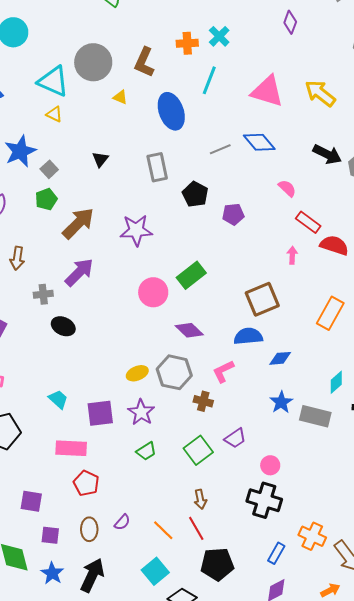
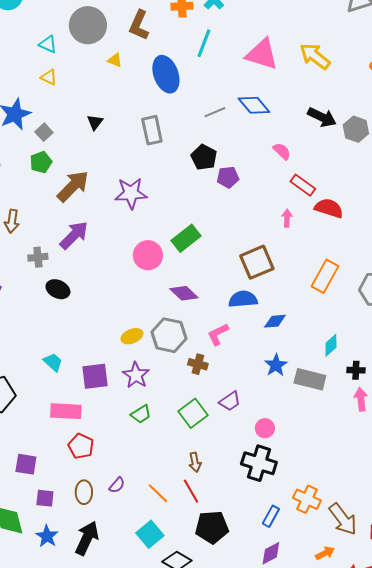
cyan triangle: (53, 81) -> (48, 44), size x0.6
black pentagon: (195, 194) -> (204, 157), moved

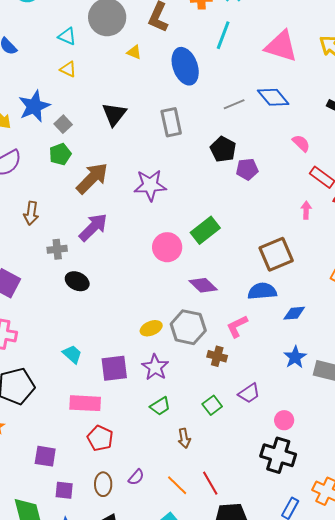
black triangle: (95, 122) -> (114, 114), size x1.5
green square: (193, 413) -> (212, 405), size x0.7
brown arrow: (195, 462) -> (184, 438), moved

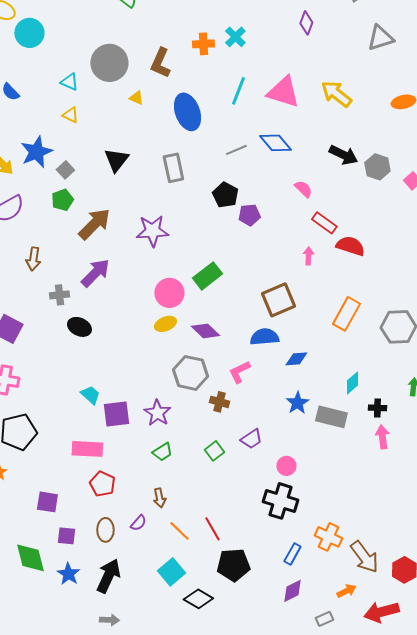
cyan line: (223, 35) -> (238, 91), moved
yellow ellipse: (151, 328) -> (165, 324), moved
cyan trapezoid: (72, 354) -> (90, 395), moved
brown arrow: (184, 438) -> (159, 498), moved

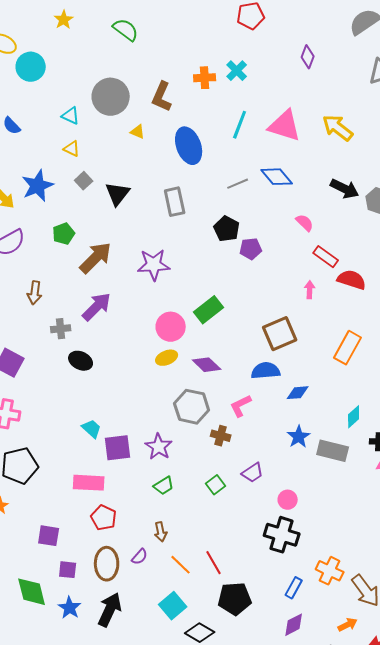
gray square: (65, 170) -> (84, 181), moved
brown ellipse: (105, 530) -> (107, 564), size x1.4

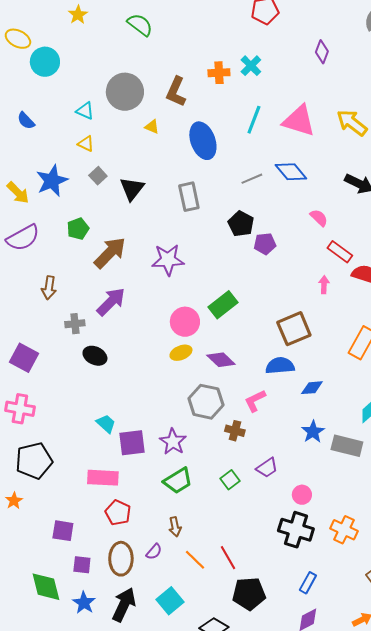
green trapezoid: (164, 486) -> (178, 481), size x1.4
orange cross: (330, 571) -> (344, 530), moved
cyan square: (173, 606) -> (170, 601), moved

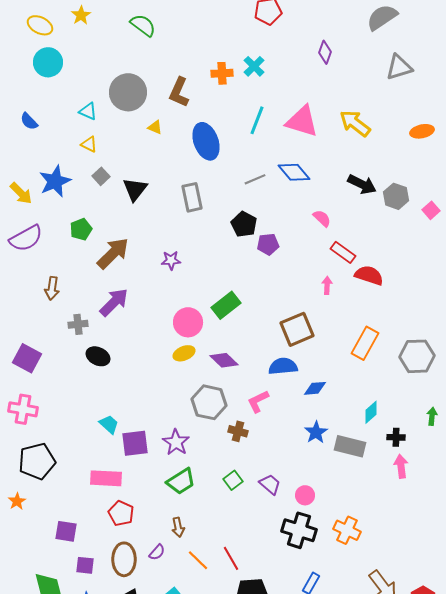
yellow ellipse: (18, 39) -> (40, 25), moved
purple star: (168, 260) -> (171, 260), size x0.6
purple trapezoid: (267, 468) -> (270, 484), moved, turned -105

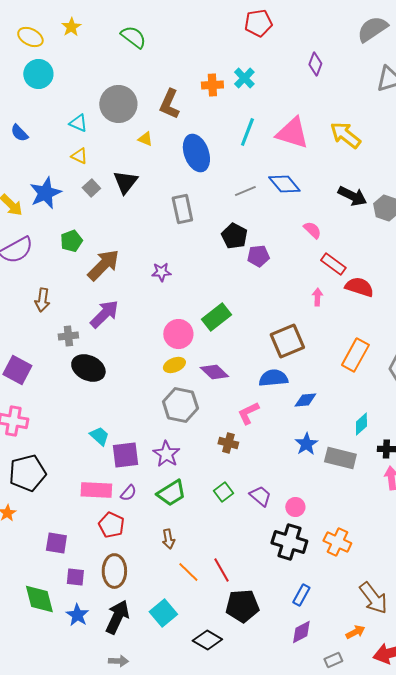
black triangle: (135, 189) -> (125, 182), moved
black ellipse: (98, 356) -> (88, 368), size x1.4
gray hexagon: (209, 402) -> (180, 405), moved
purple semicircle: (157, 552) -> (128, 493), moved

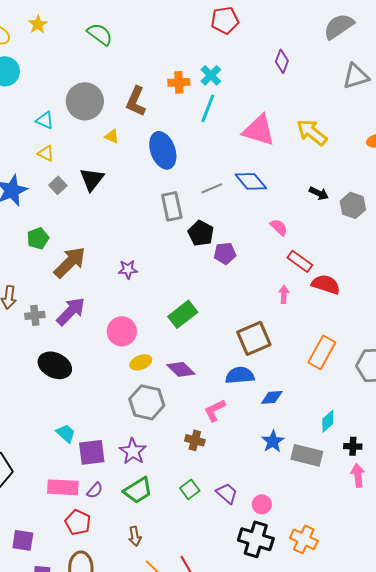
cyan line: (247, 132) -> (208, 108), moved
black arrow: (352, 196) -> (319, 193), size x0.7
gray rectangle: (182, 209) -> (172, 206), moved
pink circle: (178, 334) -> (122, 331), moved
gray cross: (68, 336) -> (35, 315), moved

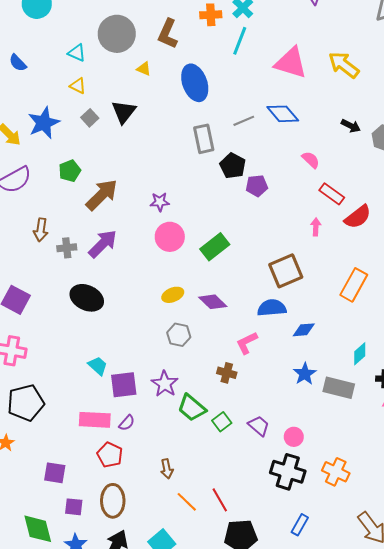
red semicircle: (326, 284) -> (358, 217), turned 124
pink circle: (122, 331) -> (170, 237), moved
gray hexagon: (147, 402) -> (179, 335), size x0.7
green trapezoid: (138, 490) -> (192, 408), moved, turned 72

